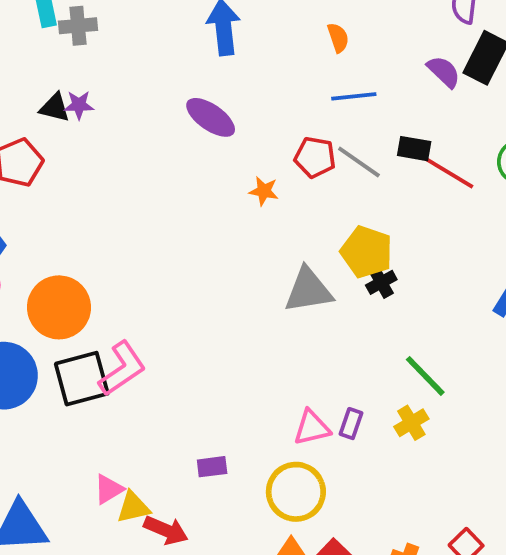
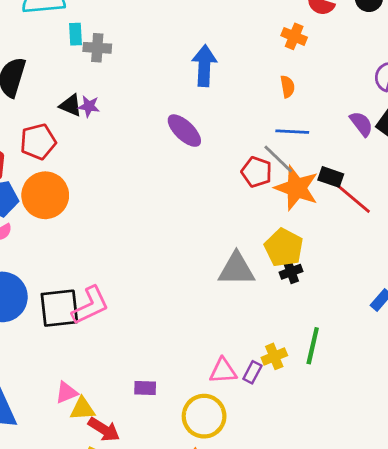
gray line: (359, 162) -> (278, 159), moved
orange star: (264, 191) -> (297, 188), moved, size x2.0
orange circle: (59, 307) -> (45, 195), moved
green line: (425, 376) -> (313, 346), turned 48
yellow cross: (411, 423) -> (274, 356), moved

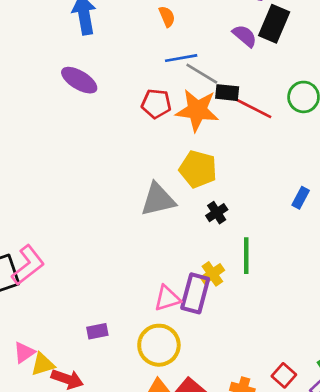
gray line: (278, 159) -> (202, 74), moved
black cross: (291, 272) -> (217, 213), moved
purple rectangle: (252, 372) -> (195, 293), size x1.8

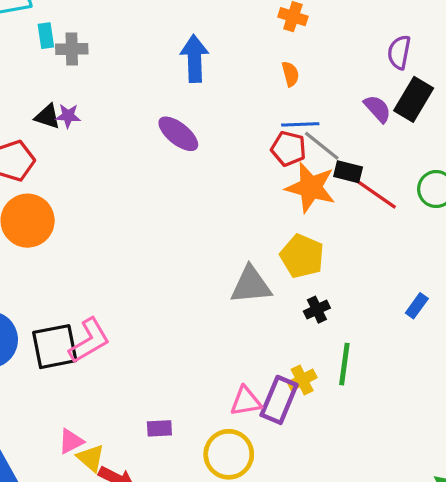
red pentagon: (156, 104) -> (288, 149), moved
yellow triangle: (43, 364) -> (91, 458), turned 50

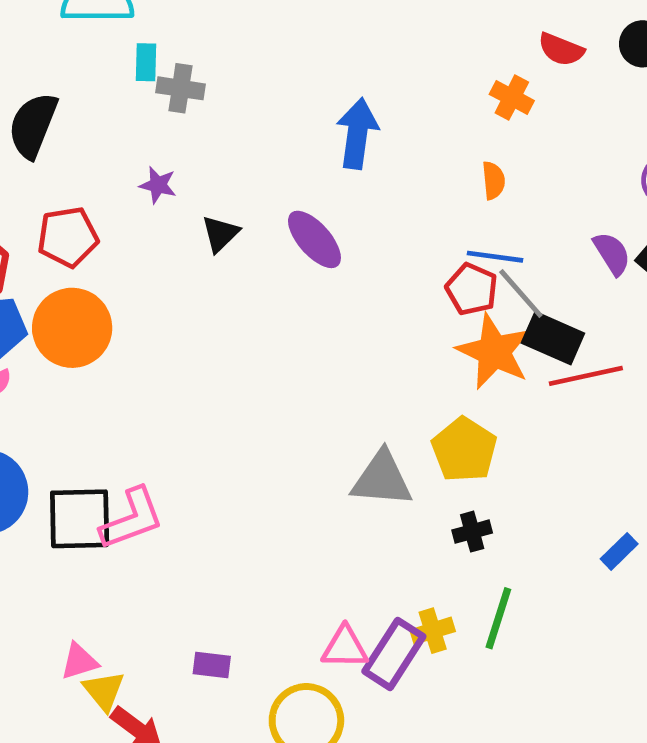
black triangle: (47, 117) -> (220, 234), moved, turned 48
black rectangle: (348, 172) -> (553, 338), size x1.4
red line: (374, 193) -> (586, 376), turned -57

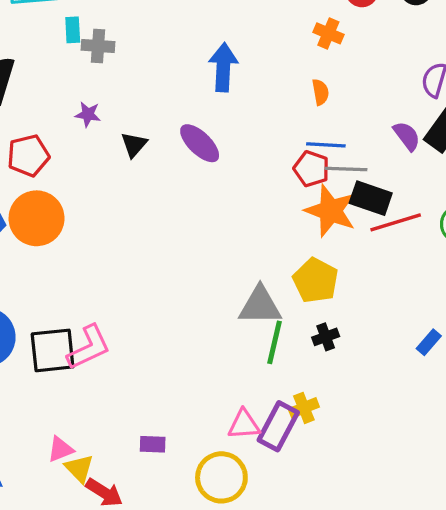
gray line: (521, 293) -> (346, 169), turned -42
green line: (498, 618) -> (274, 342), moved

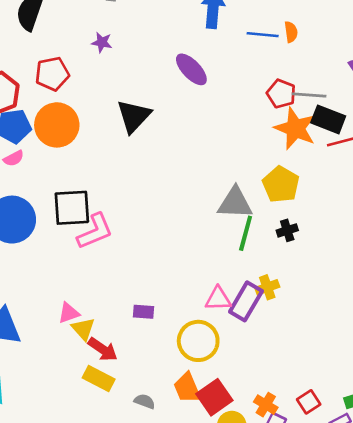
black triangle: (134, 145) -> (134, 116), moved, size x1.6
blue line: (326, 145) -> (263, 35), moved
black square: (53, 350) -> (72, 208), moved

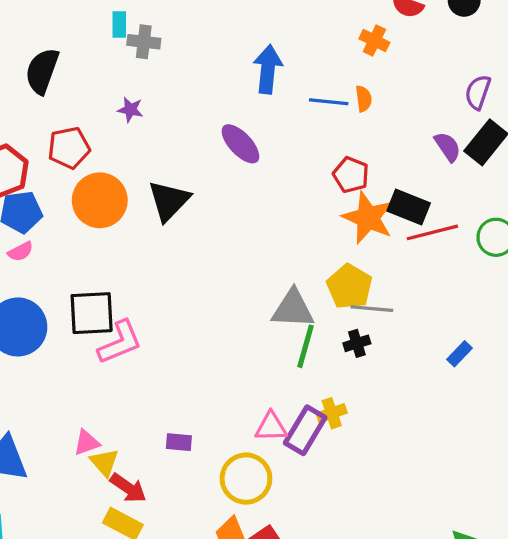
gray line: (309, 95) -> (372, 309), moved
orange circle: (57, 125) -> (100, 200), moved

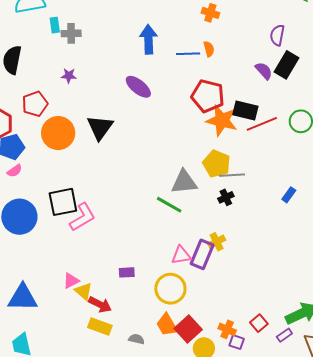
red pentagon: (351, 175) -> (208, 96), size x1.5
green line: (306, 346) -> (169, 205), moved, turned -68

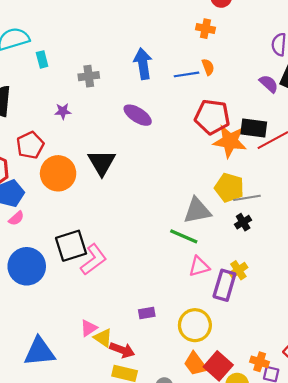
gray cross: (71, 33) -> (89, 76), moved
pink triangle: (181, 255) -> (199, 266), moved

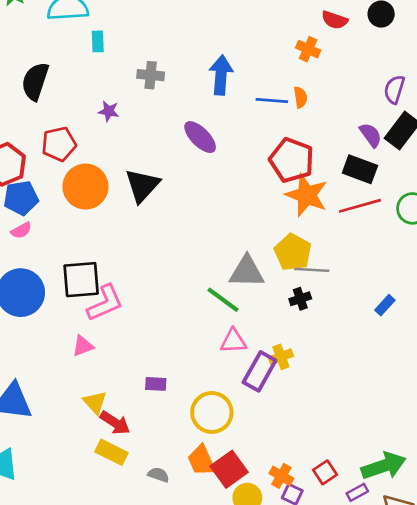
black rectangle: (254, 128) -> (360, 169), moved
pink triangle: (89, 328) -> (83, 346), moved

